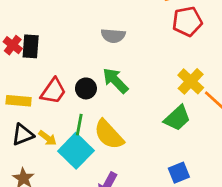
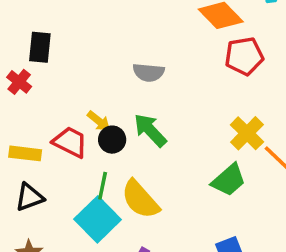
black rectangle: (31, 46) -> (40, 47), moved
red trapezoid: (53, 91) -> (70, 142), turned -100
yellow arrow: (48, 138) -> (99, 121), moved

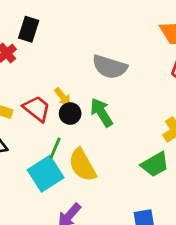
gray semicircle: (149, 72) -> (110, 67), size x1.4

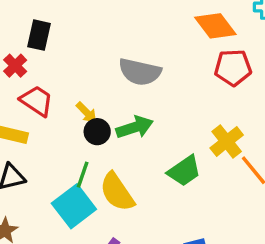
red trapezoid: (37, 109) -> (37, 101), moved
green arrow: (101, 112) -> (135, 127), turned 108
green trapezoid: (155, 164) -> (184, 171), moved

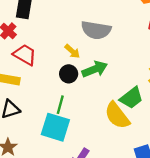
yellow arrow: (87, 112) -> (72, 51), moved
yellow semicircle: (117, 192) -> (117, 116), moved
cyan square: (74, 206) -> (55, 127), turned -32

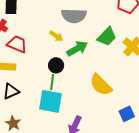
black circle: (69, 74) -> (56, 65), moved
green trapezoid: (131, 98) -> (107, 37), moved

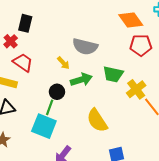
green trapezoid: (107, 37) -> (113, 74), turned 45

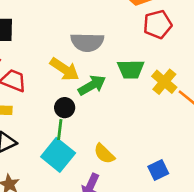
yellow arrow: (63, 63) -> (65, 69), size x1.6
yellow semicircle: (97, 120) -> (104, 154), moved, size x0.7
cyan square: (44, 126) -> (58, 155), turned 30

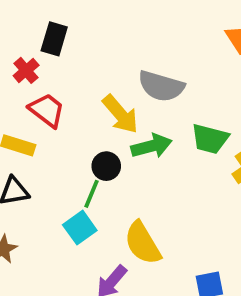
yellow semicircle: (104, 154) -> (143, 243), size x1.4
cyan square: (58, 155) -> (80, 228), size x0.7

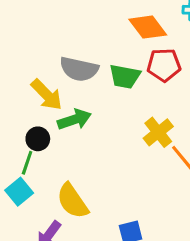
green trapezoid: (210, 139) -> (125, 76), moved

